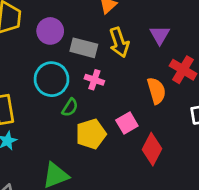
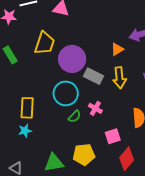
purple circle: (50, 31) -> (72, 59), size x1.4
pink cross: (94, 80) -> (95, 108), moved
yellow pentagon: (91, 134) -> (84, 155), moved

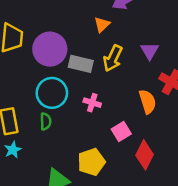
yellow arrow: (119, 78) -> (113, 58), turned 45
green semicircle: (74, 116) -> (46, 121), moved, turned -32

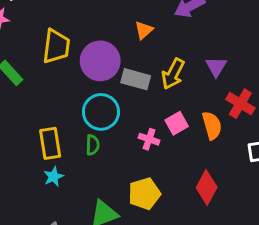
orange triangle: (102, 24) -> (144, 30), moved
pink cross: (92, 103) -> (149, 139), moved
pink square: (121, 132) -> (177, 123), moved

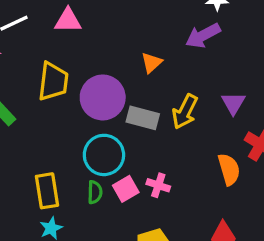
pink square: (177, 123) -> (126, 189), moved

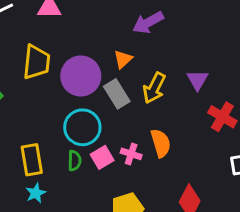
purple arrow: (203, 36) -> (148, 22), moved
orange triangle: (152, 63) -> (123, 59), moved
gray rectangle: (143, 118) -> (117, 94), turned 44
orange semicircle: (229, 169) -> (161, 143), moved

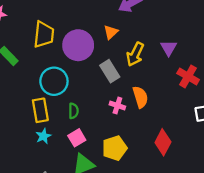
gray rectangle: (117, 94) -> (110, 71), moved
cyan circle: (82, 127) -> (54, 81), moved
pink square: (102, 157) -> (77, 138), moved

